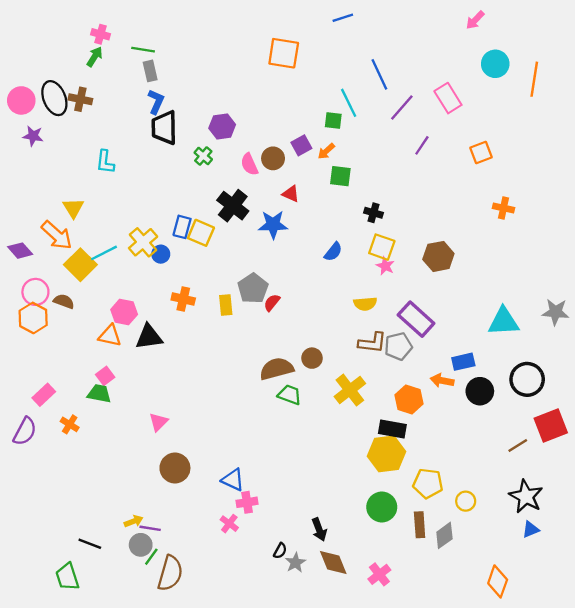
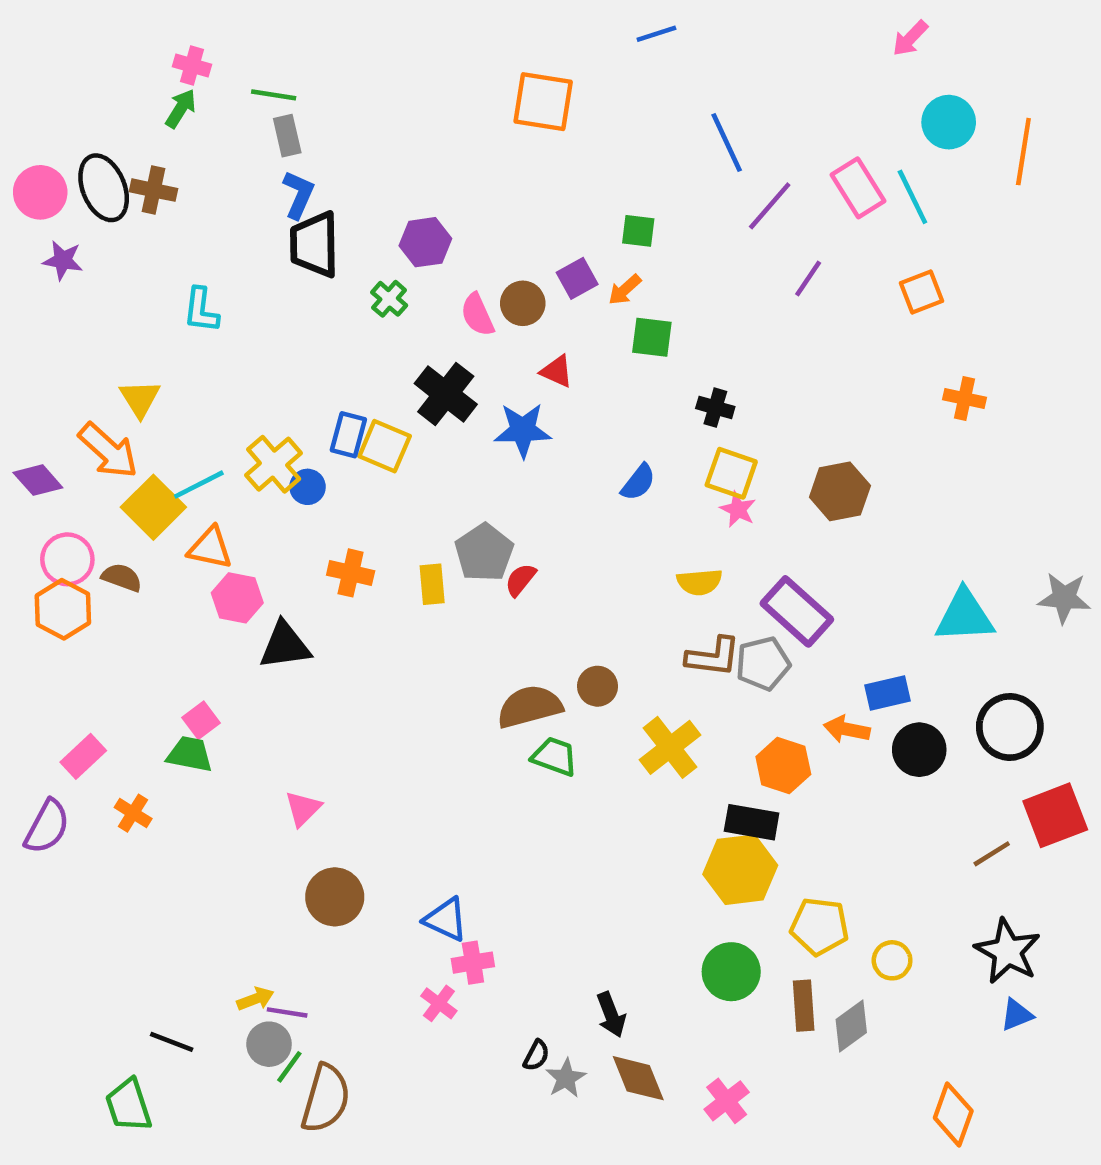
cyan line: (349, 103) -> (912, 197), moved
orange triangle: (110, 336) -> (210, 548), moved

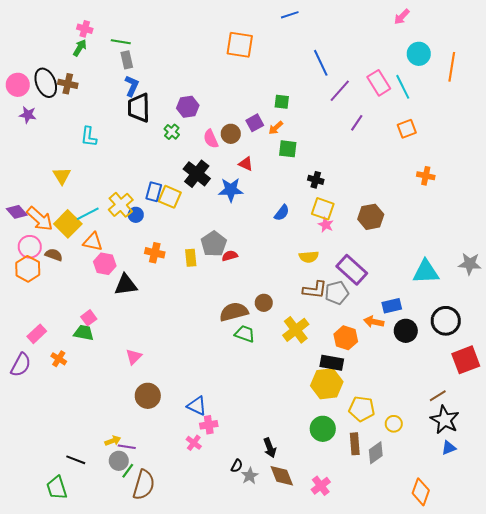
orange arrow: (108, 451) -> (40, 219), moved
red semicircle: (520, 580) -> (230, 256), turned 35
brown line: (992, 854) -> (438, 396), moved

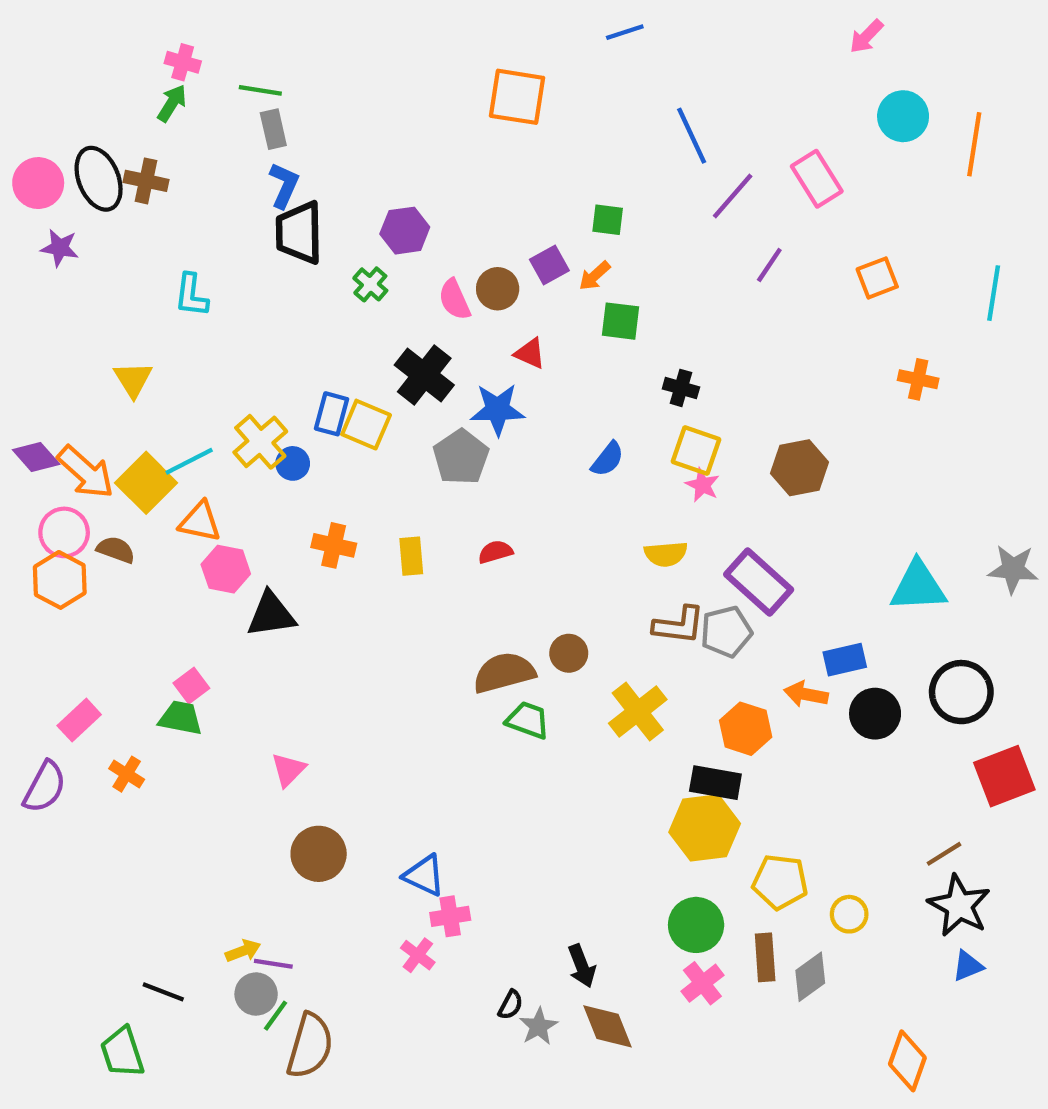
cyan line: (403, 87) -> (994, 293), moved, turned 35
gray pentagon: (214, 244) -> (461, 457), moved
pink cross: (321, 486) -> (702, 983), moved

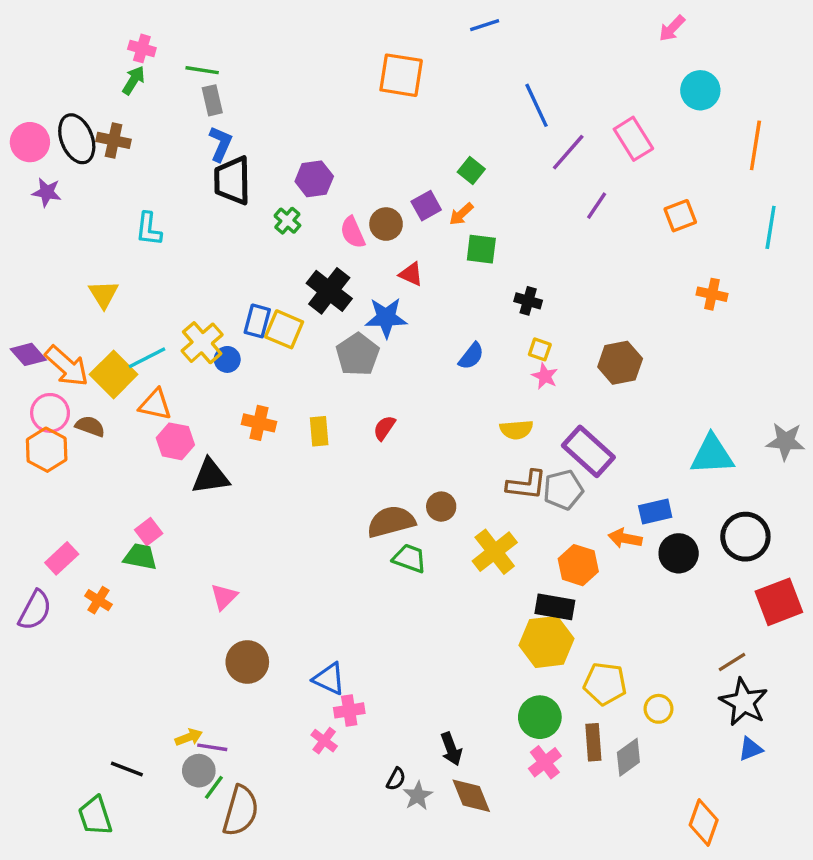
orange line: (974, 144) -> (755, 145), moved
green square: (608, 220) -> (471, 171), turned 32
yellow square: (696, 450) -> (540, 349), size x0.6
red semicircle: (495, 552) -> (384, 428), turned -40

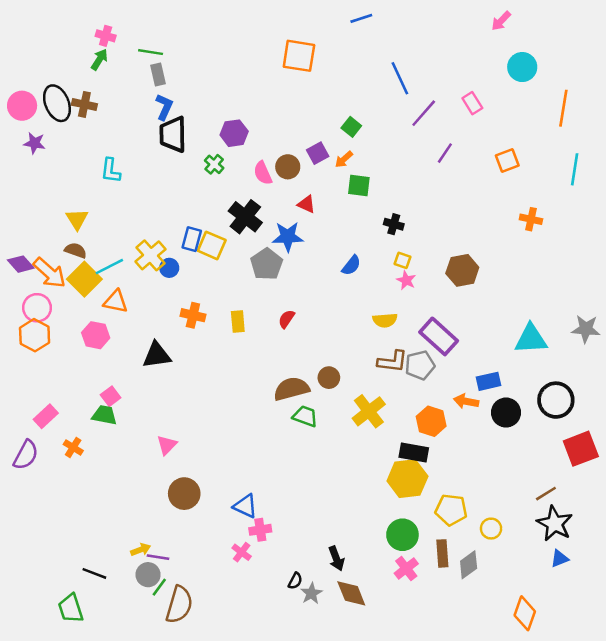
pink rectangle: (633, 139) -> (472, 103), size x0.7
brown semicircle: (90, 426) -> (76, 250), moved
pink hexagon: (175, 441) -> (96, 335), moved

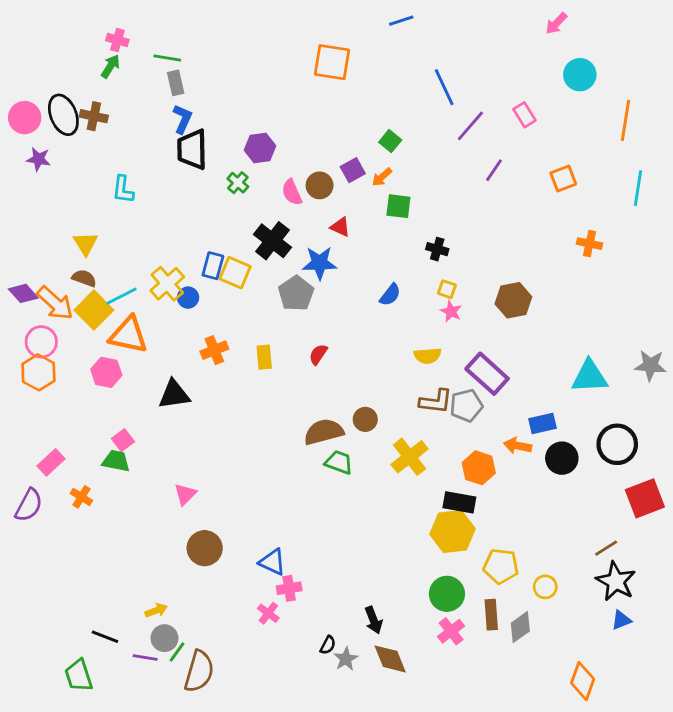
orange triangle: (116, 302) -> (128, 335), size x1.4
orange cross: (193, 315) -> (214, 350), turned -35
purple line: (158, 557) -> (145, 658), moved

